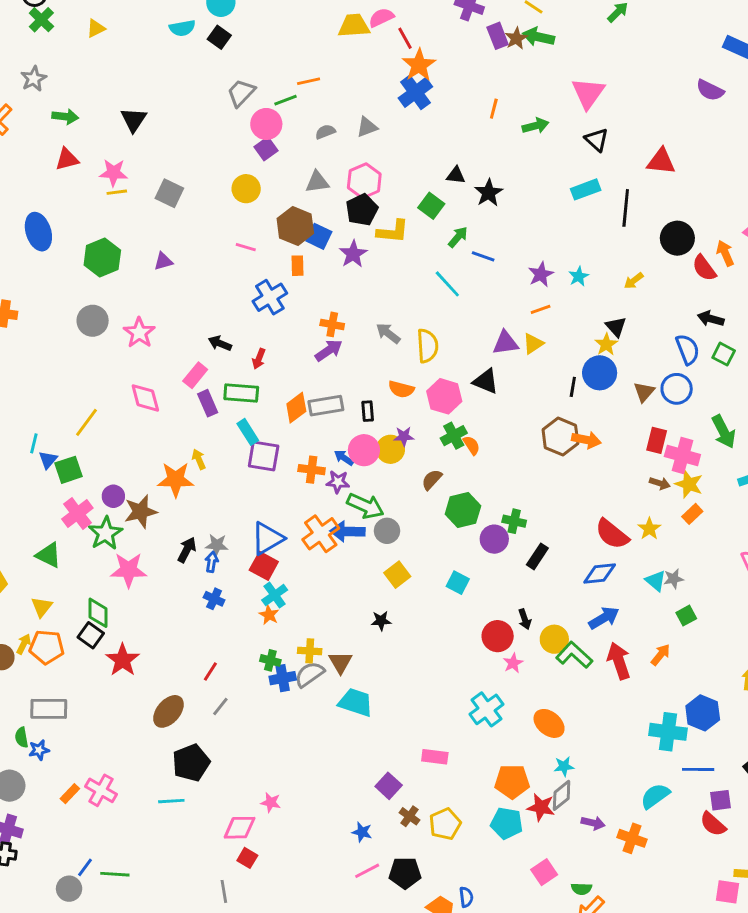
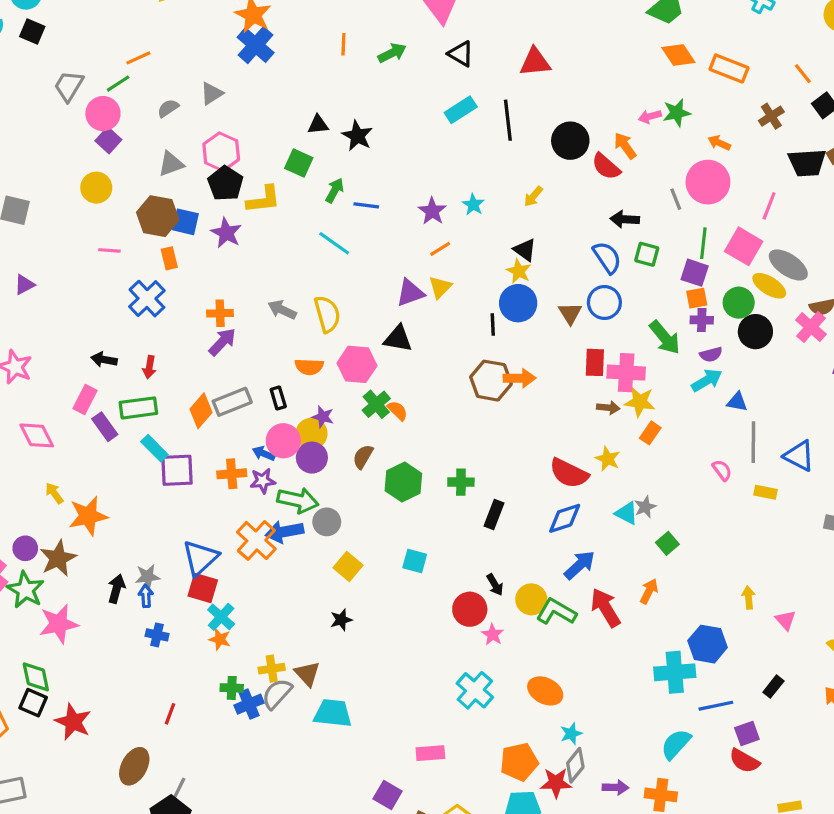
purple star: (404, 436) -> (323, 417), turned 30
yellow arrow: (199, 459) -> (54, 493), moved
purple circle: (494, 539) -> (312, 458), moved
gray line: (220, 707) -> (179, 788), moved

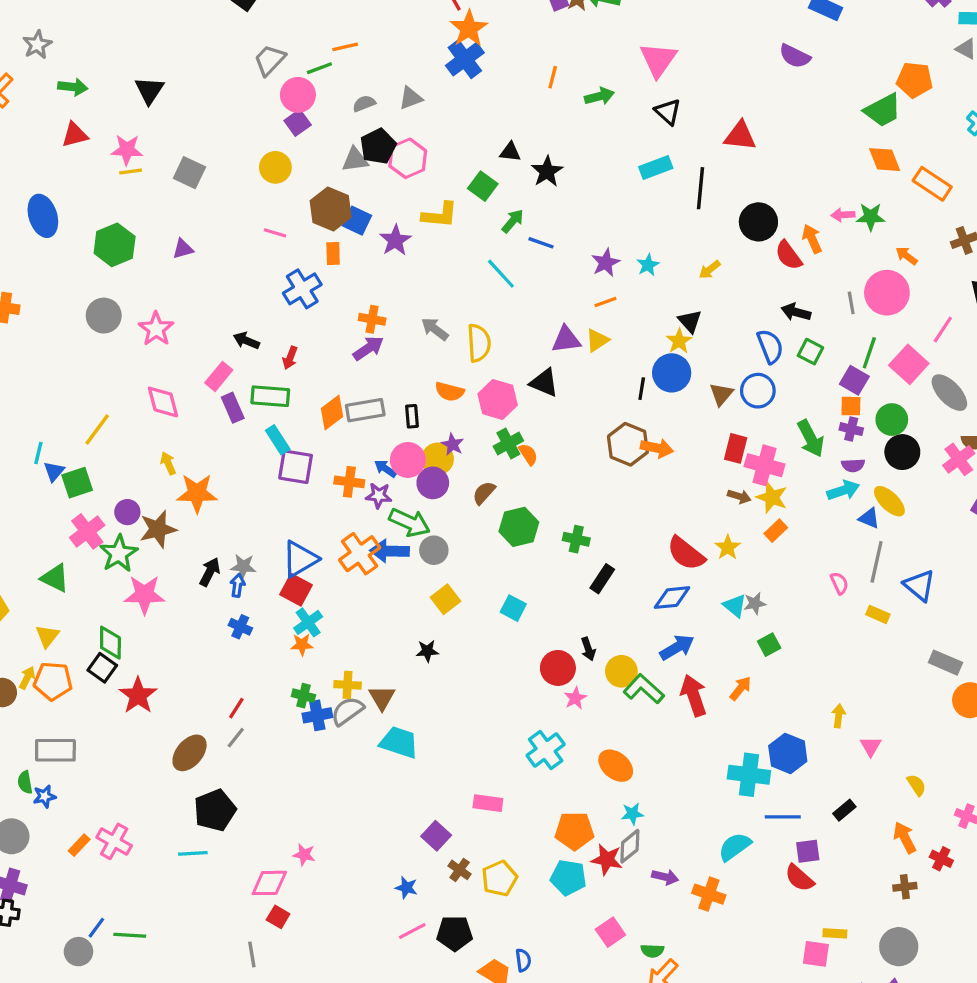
black pentagon: (225, 183) -> (378, 146), moved
yellow ellipse: (769, 286) -> (889, 501), moved
orange star: (220, 639) -> (302, 645), turned -30
gray line: (179, 788) -> (236, 738), moved

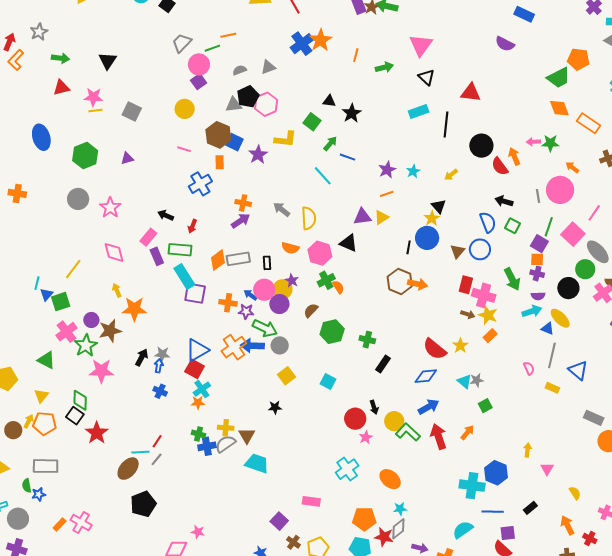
orange star: (469, 29) -> (321, 40), moved
green circle: (892, 420) -> (585, 269), moved
cyan rectangle: (278, 440) -> (184, 277), size x1.4
cyan line: (193, 853) -> (140, 452), moved

